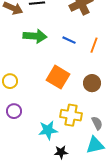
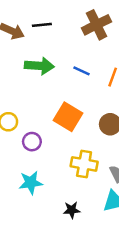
purple circle: (14, 111) -> (32, 142), moved
cyan star: (48, 130) -> (31, 183), moved

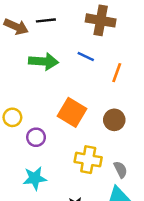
brown cross: (96, 25) -> (101, 20), turned 36
blue line: (82, 71) -> (86, 56), moved

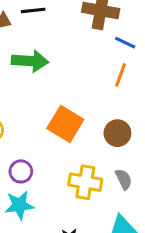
blue line: (86, 56) -> (125, 43), moved
purple circle: (36, 137) -> (21, 171), moved
gray semicircle: (120, 170) -> (124, 179), moved

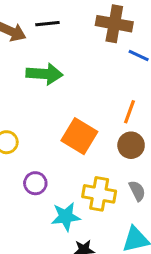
orange line: (121, 75) -> (129, 112), moved
cyan star: (19, 205) -> (66, 217), moved

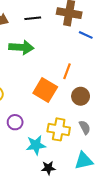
black line: (47, 24) -> (33, 18), moved
orange line: (129, 112) -> (67, 71), moved

